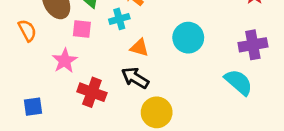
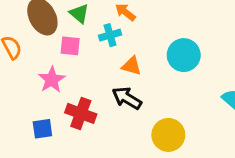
blue square: (33, 107) -> (42, 129), moved
yellow circle: (157, 112) -> (168, 135), moved

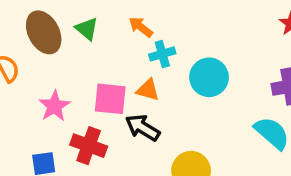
cyan cross: (110, 35) -> (162, 54), moved
pink square: (70, 46) -> (110, 99), moved, size x1.4

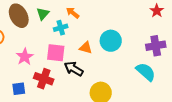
green triangle: (87, 29) -> (43, 14), turned 32
cyan cross: (162, 54) -> (61, 28), moved
orange triangle: (148, 90) -> (86, 48), moved

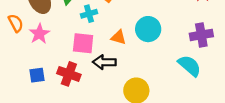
pink star: (25, 57) -> (39, 34), moved
black arrow: (74, 69) -> (104, 62), turned -30
blue square: (19, 89) -> (37, 75), moved

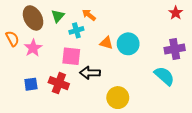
orange triangle: (119, 37) -> (106, 43), moved

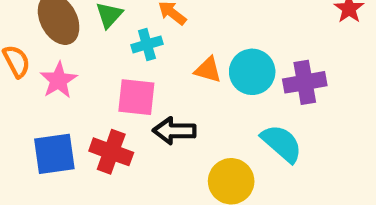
purple cross: (175, 49) -> (305, 82), moved
cyan semicircle: (164, 76) -> (282, 143), moved
blue square: (31, 84) -> (54, 154), size x1.5

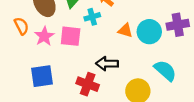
purple cross: (305, 82) -> (178, 25), moved
pink square: (136, 97) -> (71, 36), moved
red cross: (111, 152) -> (88, 84), moved

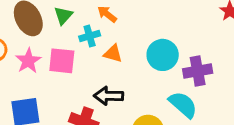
purple cross: (178, 25) -> (198, 71), moved
orange triangle: (125, 31) -> (113, 53), moved

